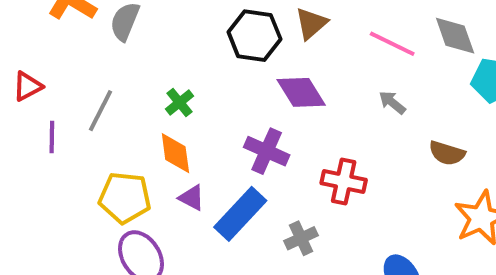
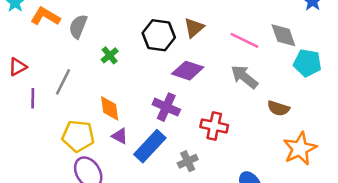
purple diamond: (301, 92) -> (188, 71), turned -40
green cross: (180, 102) -> (110, 55), moved
gray arrow: (392, 102) -> (244, 77), size x1.6

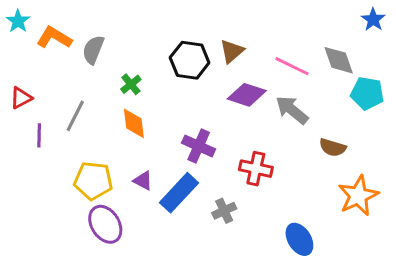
purple diamond: (188, 71) -> (247, 95), moved
orange diamond: (110, 108) -> (134, 123), moved

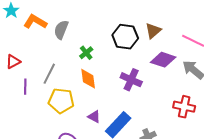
purple cross: (199, 146) -> (131, 80), moved
red cross: (256, 169) -> (184, 107), moved
yellow pentagon: (93, 181) -> (61, 101), moved

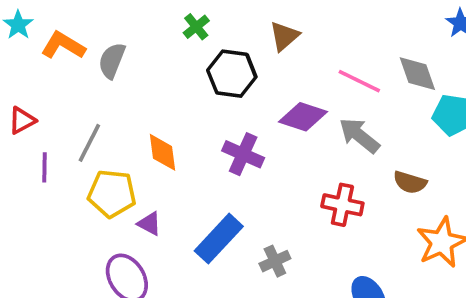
brown triangle: (153, 31) -> (284, 36), moved
green cross: (86, 53) -> (196, 27), moved
purple triangle: (94, 117) -> (149, 224), moved

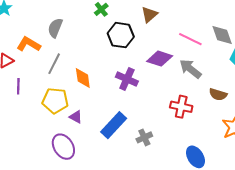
orange L-shape: (63, 46) -> (29, 44), moved
gray line: (89, 143) -> (54, 64), moved

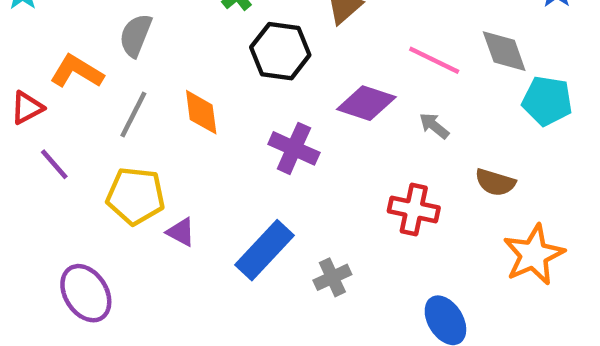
gray arrow: (190, 69) -> (434, 126), size x0.6
orange diamond: (83, 78) -> (201, 112), moved
purple line: (18, 86) -> (54, 164), turned -42
purple ellipse: (63, 147) -> (86, 293), moved

